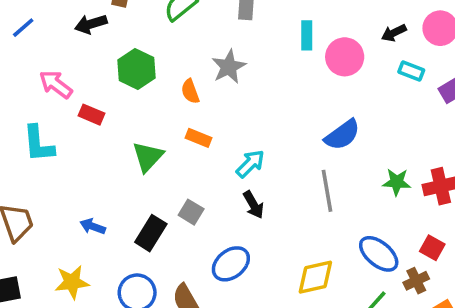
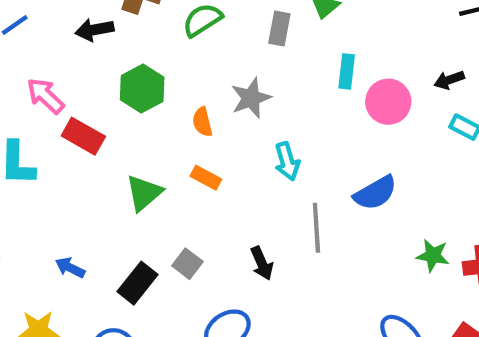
red rectangle: (91, 115) -> (83, 136), size x1.4
cyan arrow: (250, 164) -> (287, 161), moved, turned 112
gray line: (327, 191) -> (316, 228), moved

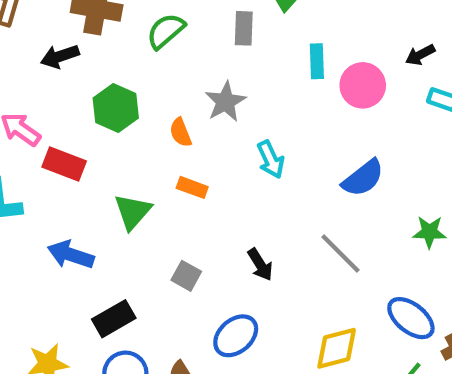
gray line: (316, 228) -> (341, 254), moved, turned -33
blue arrow: (70, 268) -> (71, 255), moved, size x1.5
black rectangle: (138, 283) -> (114, 319), moved, turned 30

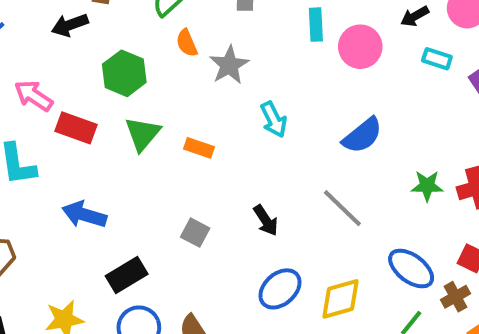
orange semicircle: (181, 132) -> (187, 43), moved
green triangle: (133, 212) -> (143, 134), moved
blue ellipse: (236, 336) -> (280, 289), moved

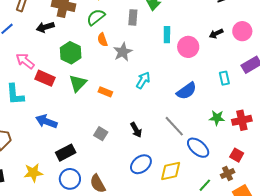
cyan rectangle: (437, 59) -> (224, 78), moved, turned 56
cyan arrow: (274, 119) -> (143, 80), turned -126
blue ellipse: (411, 268) -> (198, 148), moved

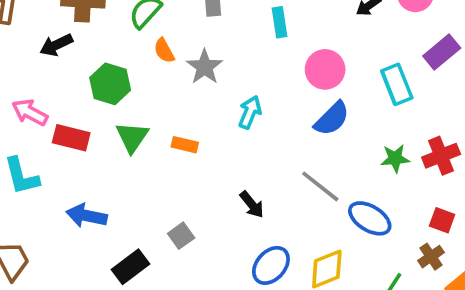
pink circle: (188, 47) -> (325, 69), moved
cyan rectangle: (224, 78) -> (397, 84), size x1.5
gray square: (101, 134) -> (181, 236), moved, turned 32

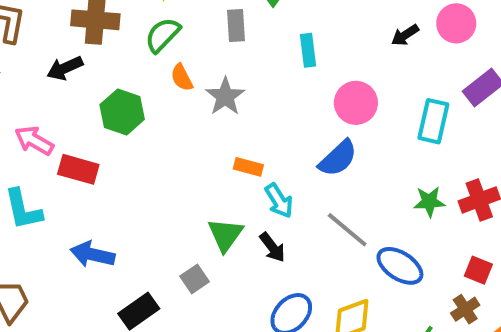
cyan rectangle: (397, 84) -> (433, 121), turned 33
cyan arrow: (250, 112) -> (279, 201), moved, turned 124
blue semicircle: (332, 119) -> (338, 158), moved
green triangle: (132, 137) -> (225, 235), moved
orange rectangle: (185, 145) -> (248, 167), moved

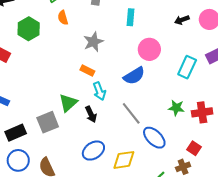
gray star: (225, 96) -> (93, 42), moved
gray square: (195, 279) -> (48, 122), size x1.5

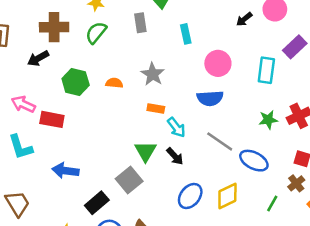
orange semicircle: (63, 18) -> (114, 83), moved, turned 128
blue semicircle: (134, 76) -> (210, 98), turned 45

